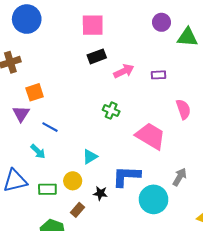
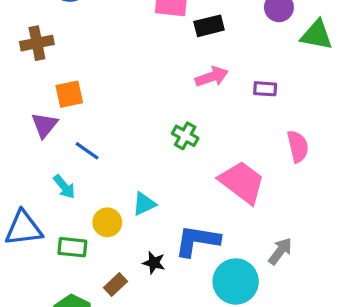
black rectangle: (97, 56) -> (209, 26), moved
yellow circle: (73, 181) -> (107, 222), moved

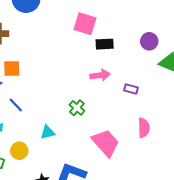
cyan triangle: (144, 204) -> (48, 132), moved

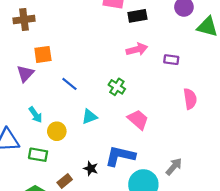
blue line: (16, 105) -> (69, 84), moved
pink trapezoid: (106, 143) -> (138, 120), moved, size x0.7
yellow circle: (19, 151) -> (57, 131), moved

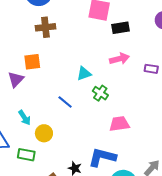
brown cross: (24, 20) -> (45, 27), moved
blue line: (69, 84) -> (65, 102), moved
cyan triangle: (89, 117) -> (84, 74), moved
pink trapezoid: (138, 120) -> (119, 124), turned -50

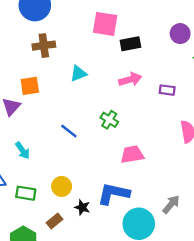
cyan triangle: (84, 74) -> (78, 73), moved
yellow circle: (44, 133) -> (62, 186), moved

